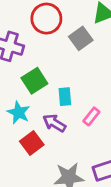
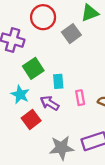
pink rectangle: (91, 116) -> (80, 98), turned -48

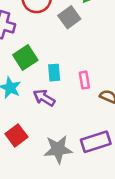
pink rectangle: (80, 98) -> (84, 80), moved
red square: (31, 119) -> (16, 135), moved

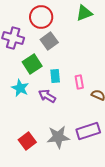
gray square: (69, 17) -> (49, 41), moved
red square: (16, 135) -> (27, 141), moved

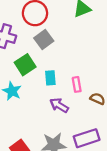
purple arrow: (47, 96) -> (59, 105), moved

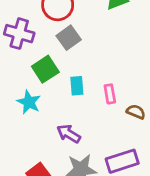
purple arrow: (59, 105) -> (69, 134), moved

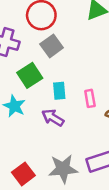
purple arrow: (69, 134) -> (53, 118), moved

